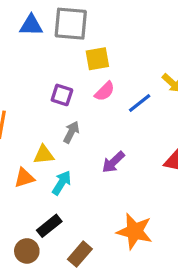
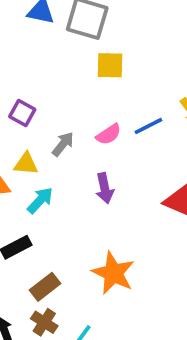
pink semicircle: (105, 91) -> (109, 134), moved
purple square: (62, 95) -> (22, 113), moved
purple arrow: (113, 162) -> (105, 188), turned -70

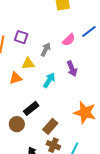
cyan arrow: (40, 200) -> (49, 80), moved

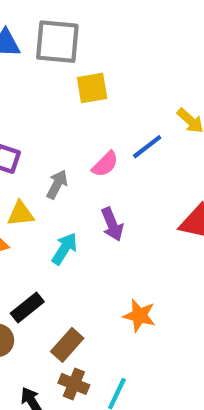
orange star: (85, 112) -> (139, 316), size x0.7

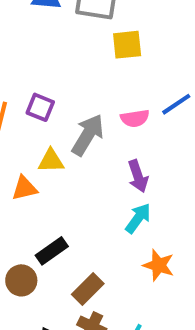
pink semicircle: (105, 164) -> (135, 118), turned 32
gray arrow: (57, 184) -> (88, 135), size x1.5
cyan arrow: (64, 249) -> (138, 218), moved

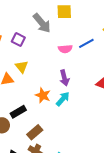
gray arrow: (88, 135) -> (42, 23), moved, turned 105
yellow triangle: (51, 161) -> (22, 67), turned 48
orange star: (159, 265) -> (43, 95), moved

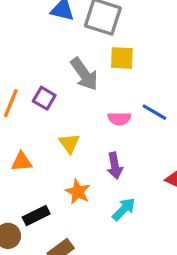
blue line: (86, 43) -> (154, 112), turned 56
yellow triangle: (22, 67) -> (69, 143), moved
cyan arrow: (63, 99) -> (124, 209), moved

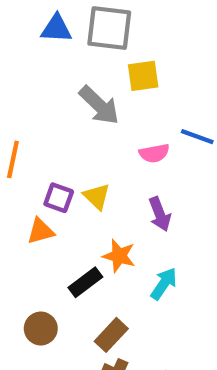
purple square: (44, 98) -> (59, 198), moved
cyan arrow: (124, 209) -> (164, 284), moved
black rectangle: (36, 216) -> (85, 282), moved

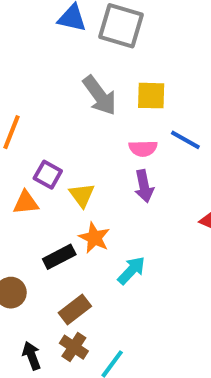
yellow square: (143, 76) -> (151, 96), moved
yellow triangle: (97, 196) -> (82, 195), moved
purple arrow: (160, 214) -> (144, 186), moved

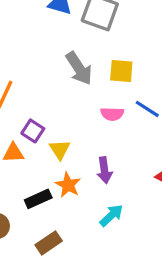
purple arrow: (144, 186) -> (104, 170), moved
cyan arrow: (131, 270) -> (111, 215), moved

